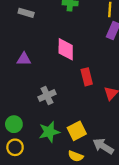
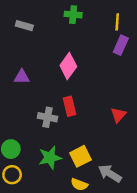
pink diamond: (66, 49) -> (68, 66), turned 35
red rectangle: (87, 77) -> (69, 106), moved
gray cross: (47, 96) -> (47, 117), turned 35

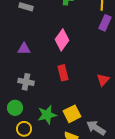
gray cross: (47, 117) -> (26, 82), moved
yellow circle: (12, 175) -> (24, 129), moved

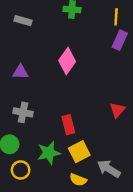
red rectangle: (63, 73) -> (68, 125), moved

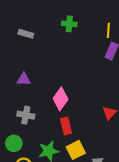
pink diamond: (67, 61) -> (61, 99), moved

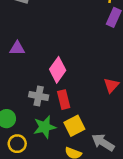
gray cross: (26, 115) -> (39, 96), moved

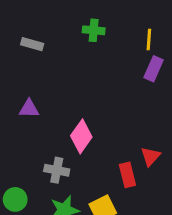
red rectangle: (64, 100) -> (127, 175), moved

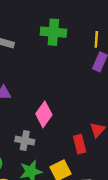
green cross: (94, 30) -> (53, 32), size x1.5

